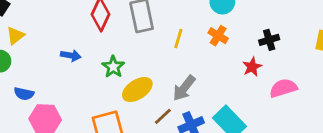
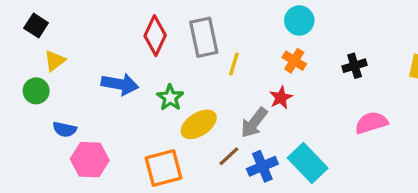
yellow line: (178, 38) -> (234, 64), moved
blue arrow: (71, 55) -> (120, 84), size x1.5
red star: (252, 67) -> (281, 98), moved

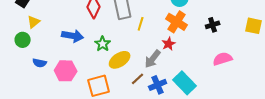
orange cross: (294, 61) -> (177, 22), size x1.5
pink hexagon: (90, 160) -> (66, 71), moved

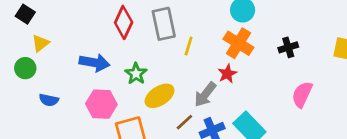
pink semicircle: (223, 59) -> (302, 94), turned -48
pink hexagon: (66, 71) -> (101, 104), moved

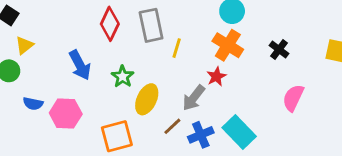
black cross: (288, 47) -> (279, 50), turned -36
blue arrow: (94, 63) -> (80, 65), turned 52
yellow ellipse: (160, 96) -> (147, 99), turned -32
pink hexagon: (101, 104) -> (66, 113), moved

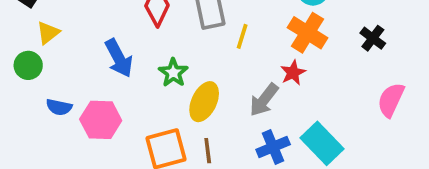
brown line: (172, 126) -> (208, 151), moved, turned -54

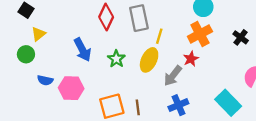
orange cross: (307, 33) -> (200, 34), turned 30
yellow ellipse: (204, 102) -> (149, 60), moved
cyan rectangle: (322, 143) -> (228, 103), moved

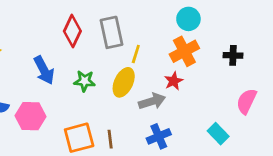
black cross: (241, 37) -> (233, 55), turned -35
green star: (116, 59) -> (84, 81), turned -30
gray arrow: (173, 76) -> (152, 101), turned -145
cyan rectangle: (228, 103) -> (218, 134), size x0.7

